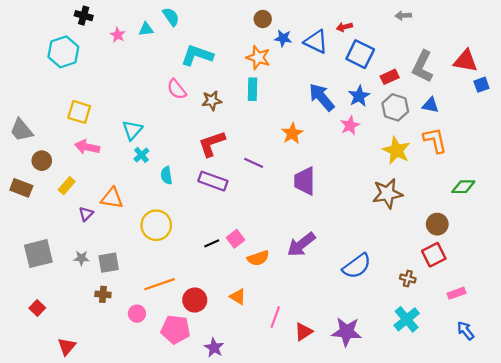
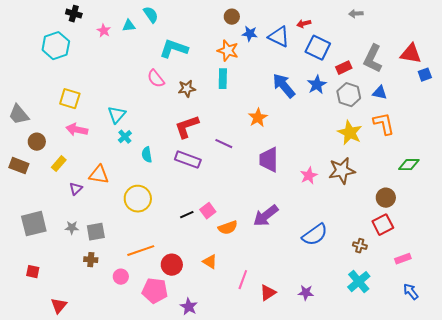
pink star: (350, 126) -> (309, 176), moved
red square: (37, 308) -> (33, 272), turned -32
purple star: (347, 332) -> (306, 293), size x0.6

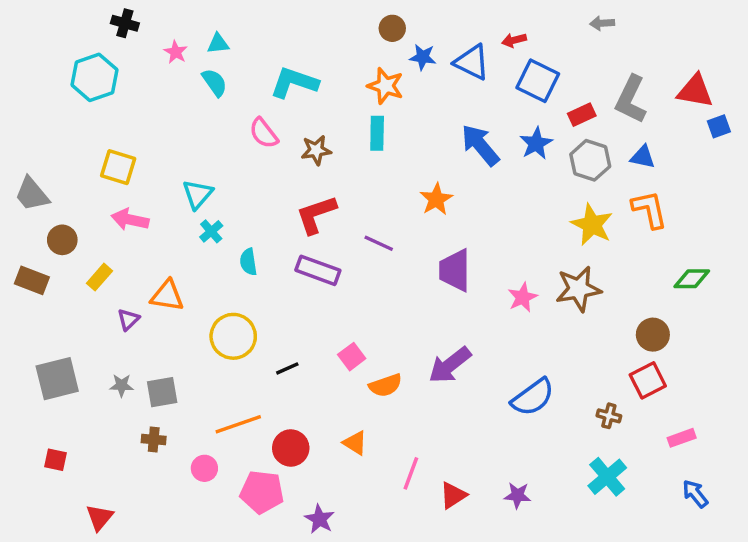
cyan semicircle: (151, 15) -> (215, 82), moved
black line: (187, 215) -> (287, 368), moved

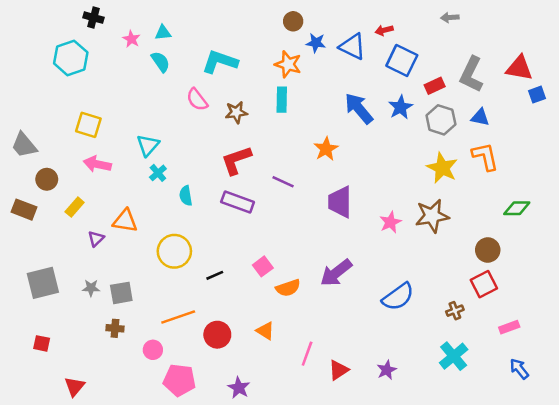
brown cross: (609, 416) -> (455, 311), turned -36
pink pentagon: (262, 492) -> (179, 380), moved
purple star: (517, 495) -> (387, 370), turned -30

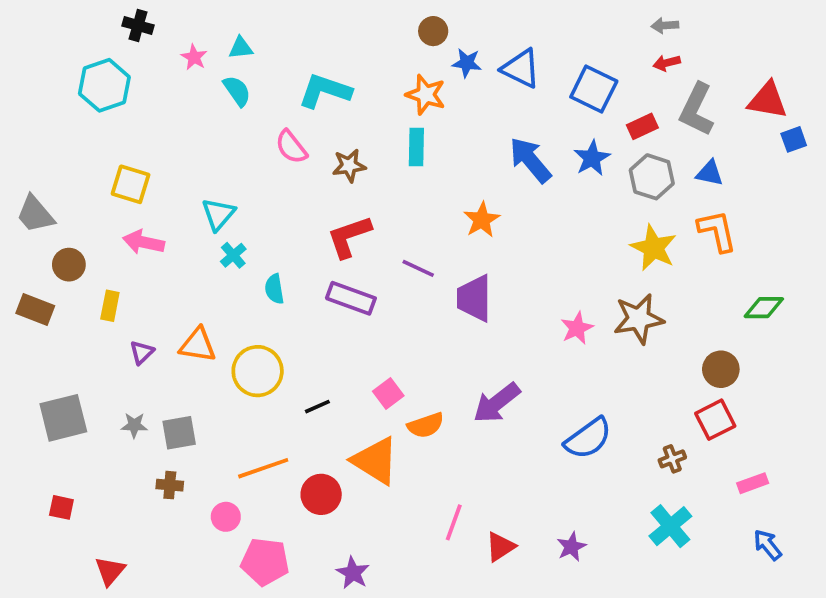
red arrow: (384, 30) -> (667, 63), moved
purple trapezoid: (340, 202) -> (474, 298), moved
yellow rectangle: (75, 207) -> (110, 306), turned -30
orange triangle: (125, 221) -> (198, 345), moved
orange triangle: (265, 331) -> (375, 461), moved, size x1.8

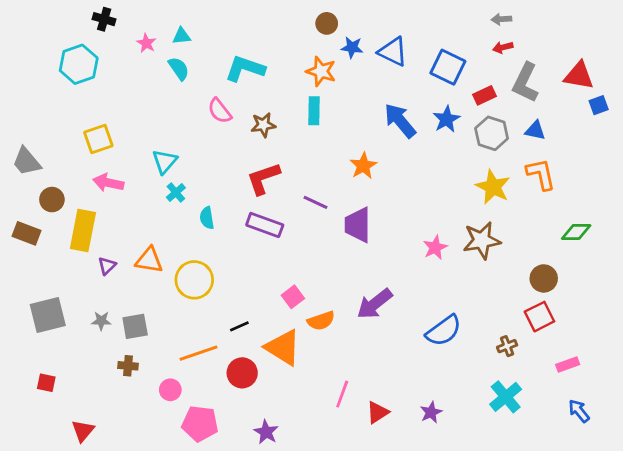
yellow square: (131, 184) -> (98, 139), turned -36
yellow rectangle: (110, 306) -> (83, 231), size x1.8
black line: (317, 407) -> (239, 326), moved

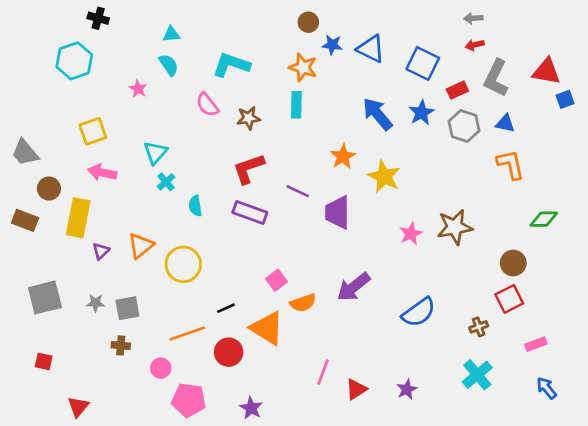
pink star: (146, 43) -> (138, 89), moved
yellow star: (493, 187) -> (384, 177), moved
orange triangle: (149, 260) -> (141, 246), turned -48

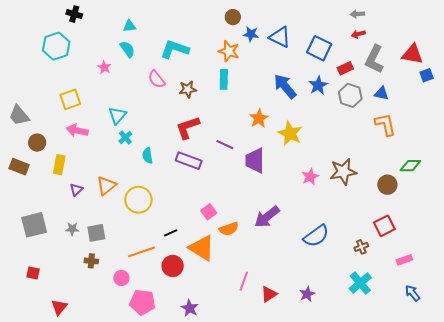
yellow rectangle: (78, 218) -> (59, 165), size x0.7
brown circle: (513, 263) -> (387, 185), moved

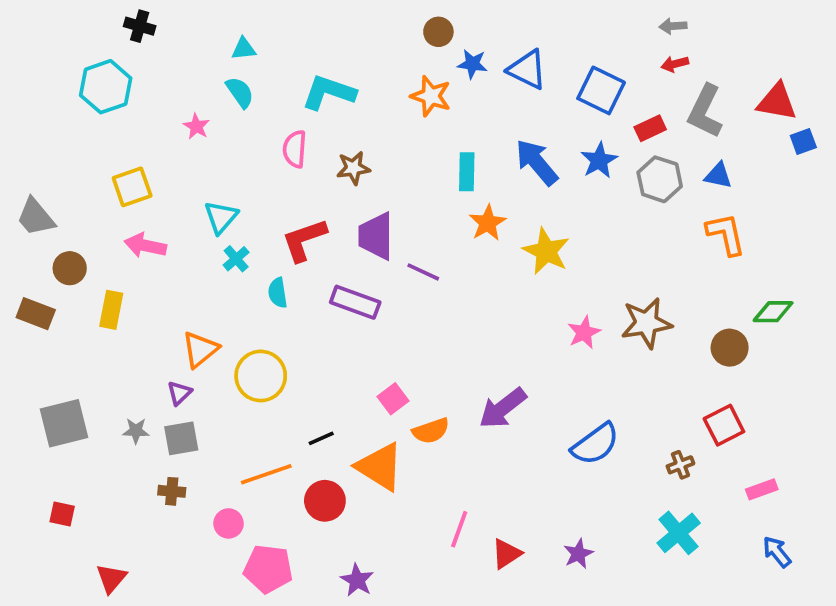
pink semicircle: (157, 79) -> (295, 149), turned 42
cyan rectangle: (224, 79) -> (467, 172), moved
red L-shape: (188, 127) -> (304, 240), moved
purple trapezoid: (255, 161) -> (376, 236), moved
purple triangle: (76, 190) -> (179, 393), moved

